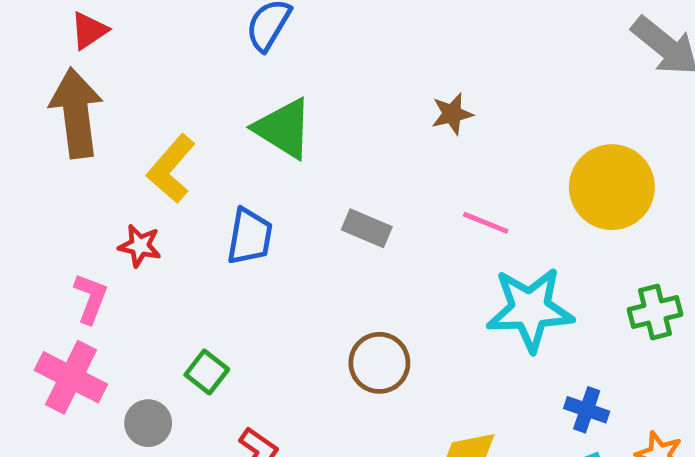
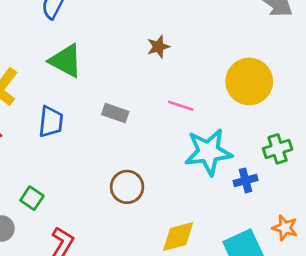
blue cross: (587, 410) -> (246, 180), moved, turned -30

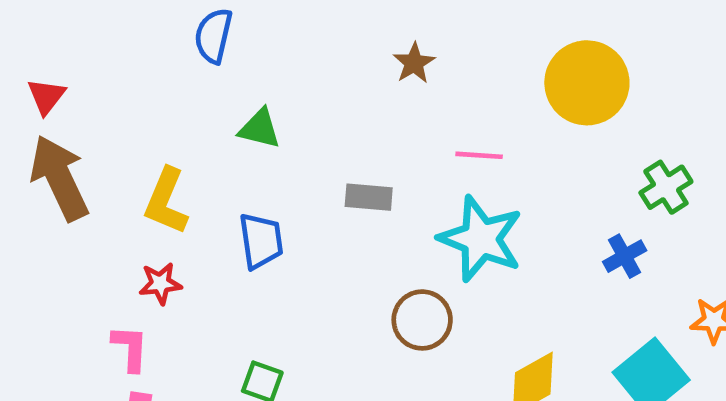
green triangle: (66, 61) -> (260, 129), size x0.7
cyan star: (208, 152) -> (481, 239), moved, turned -30

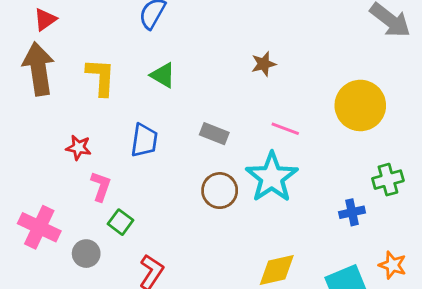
yellow L-shape: (166, 201) -> (101, 77), moved, turned 144
brown circle: (422, 320) -> (220, 191), moved
pink L-shape: (130, 348) -> (101, 186), moved

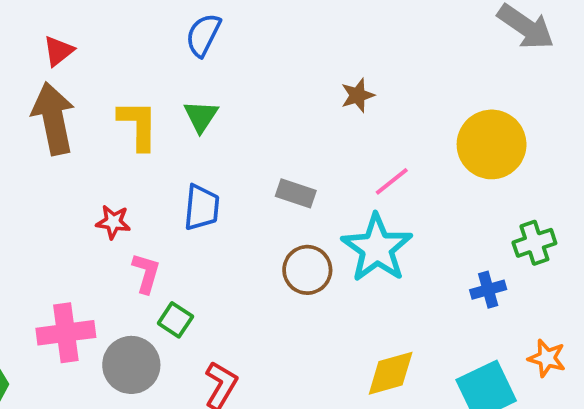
green triangle: (163, 75) -> (201, 116), moved, turned 36
pink line: (285, 129) -> (392, 181), turned -56
pink cross: (39, 227) -> (66, 333), turned -30
gray circle: (86, 254) -> (131, 365), size x1.5

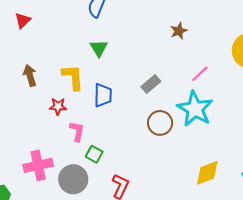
brown arrow: (53, 118) -> (30, 75), moved, size x0.6
yellow L-shape: (138, 125) -> (73, 77), moved
gray rectangle: (296, 193) -> (151, 84), turned -54

